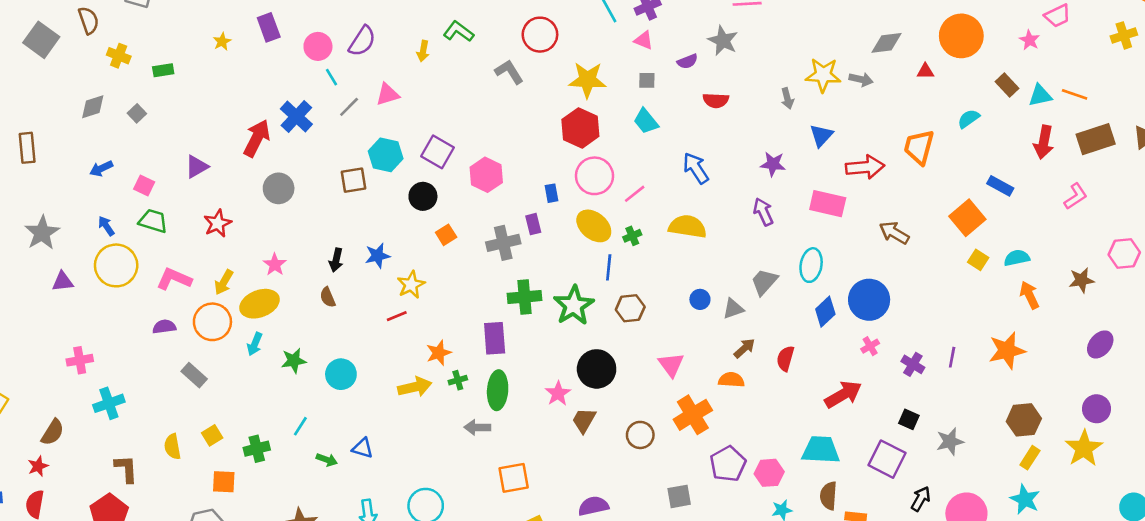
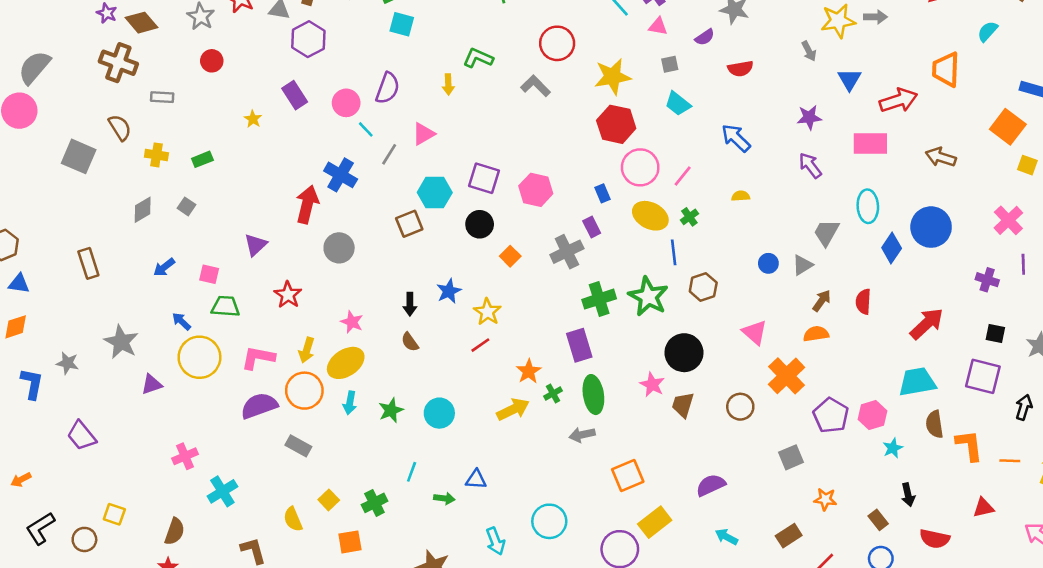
yellow semicircle: (688, 227) -> (741, 196), size x0.5
purple semicircle: (164, 327) -> (259, 406), size x1.6
pink cross: (870, 346) -> (1008, 220), moved, size x1.6

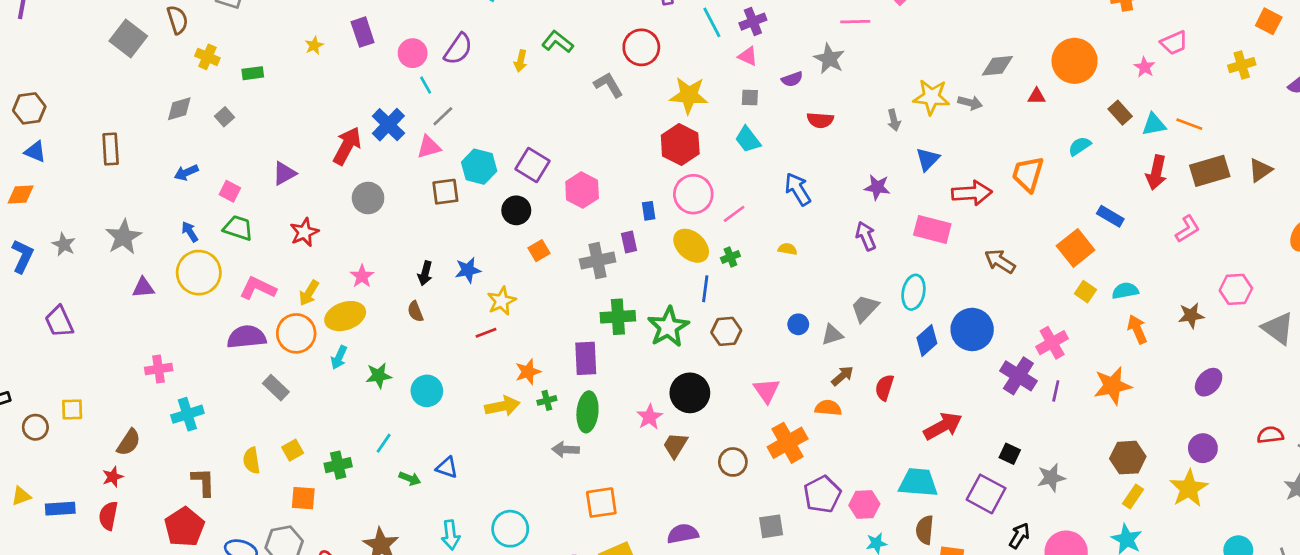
pink triangle: (423, 134) -> (429, 147), moved
purple cross: (987, 280) -> (1018, 376), moved, size x1.5
yellow square: (114, 514) -> (72, 409), turned -35

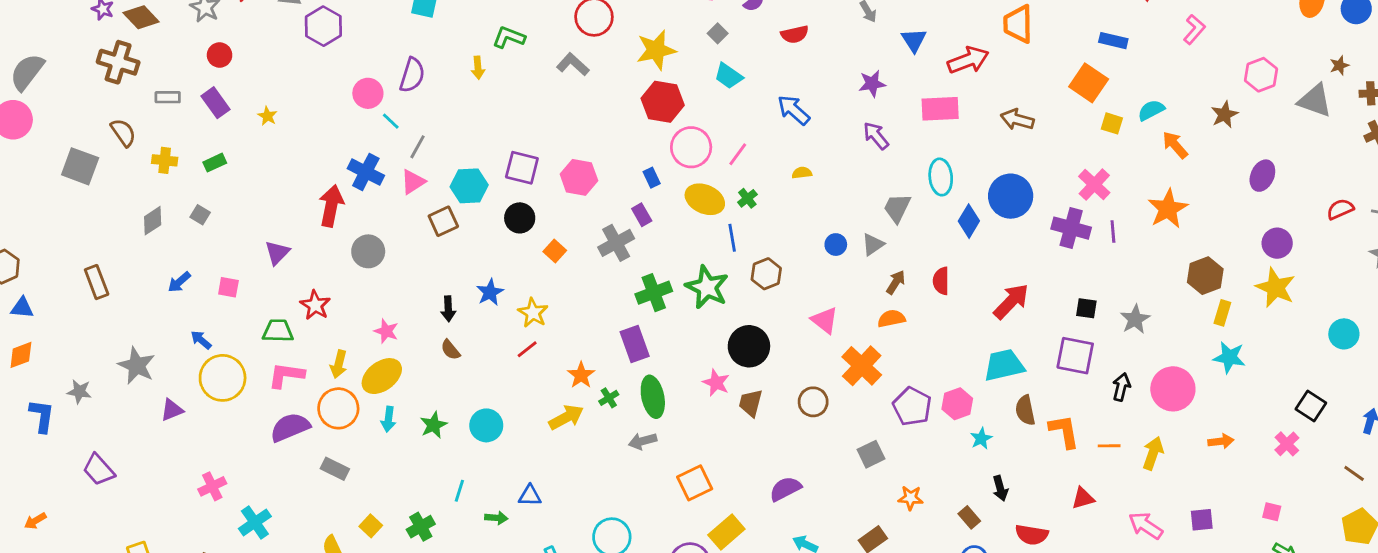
purple rectangle: (363, 32) -> (216, 103), moved
gray square: (750, 97) -> (718, 33), turned -30
green trapezoid: (238, 228) -> (278, 331), moved

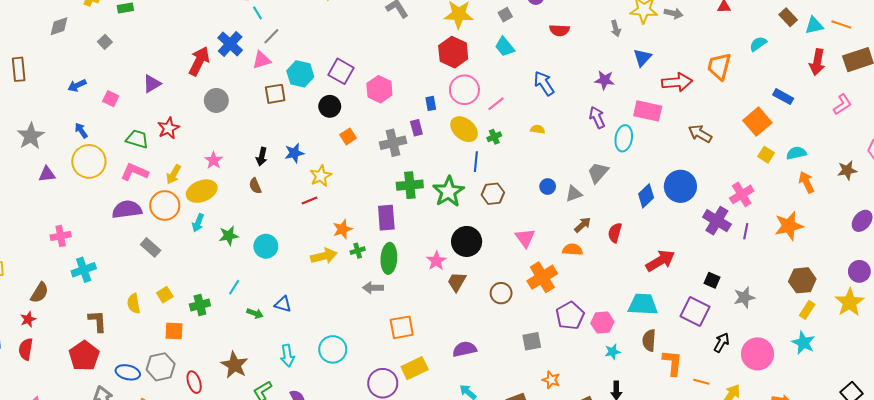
cyan ellipse: (941, 177) -> (624, 138), moved
gray diamond: (153, 221) -> (59, 26), moved

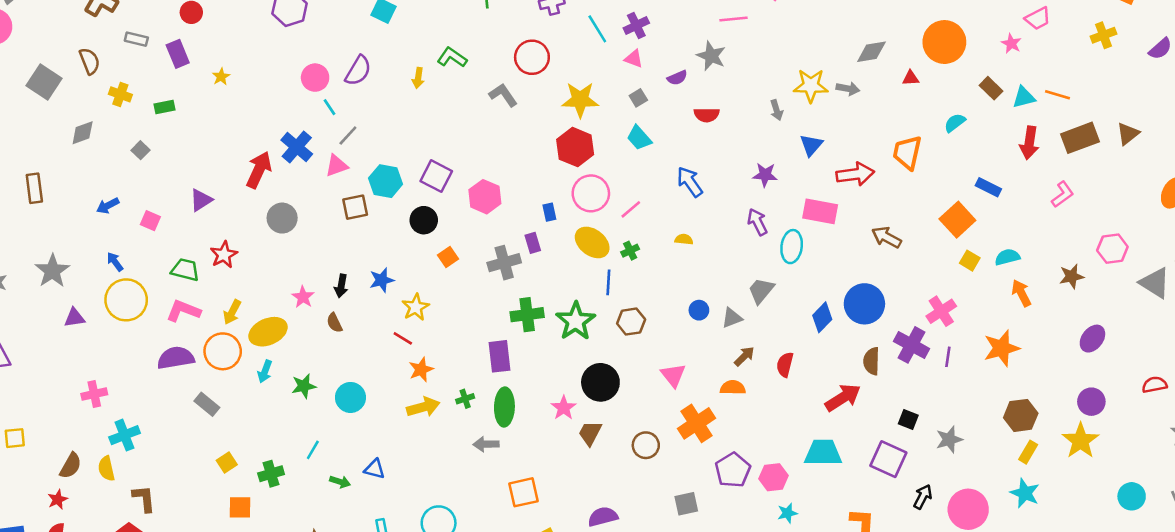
pink star: (214, 160) -> (303, 297), moved
red line: (310, 200) -> (403, 338), turned 56
orange star: (342, 229) -> (421, 370), moved
yellow semicircle: (134, 304) -> (106, 468), moved
brown semicircle: (649, 340) -> (872, 361), moved

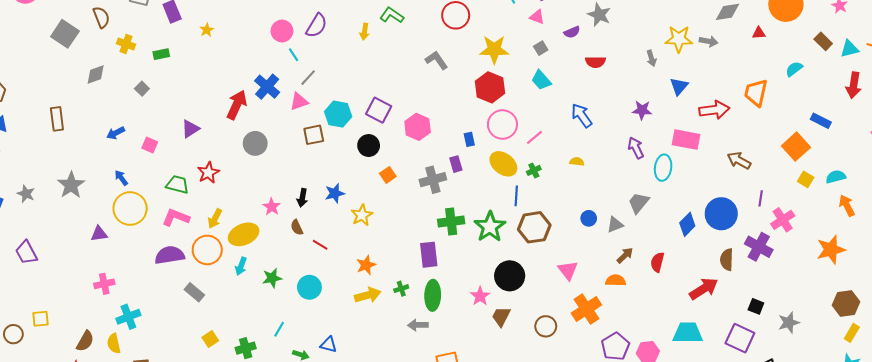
gray L-shape: (503, 95) -> (437, 60), moved
purple triangle: (74, 318) -> (99, 234), moved
brown hexagon: (631, 322) -> (534, 227), size x1.4
red line: (403, 338) -> (320, 245), moved
purple line: (948, 357) -> (761, 198), moved

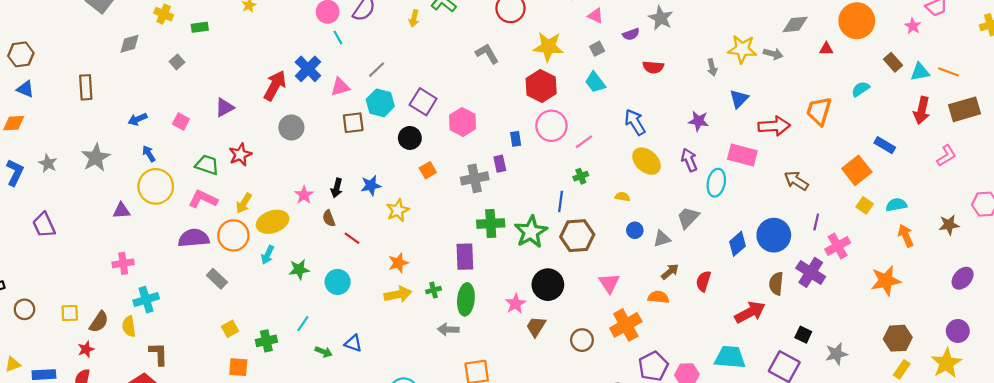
gray line: (308, 78) -> (377, 70), moved
blue arrow: (116, 133) -> (138, 119), moved
yellow semicircle: (577, 162) -> (622, 197), moved
yellow ellipse: (503, 164) -> (646, 161), moved
yellow square: (40, 319) -> (70, 313), moved

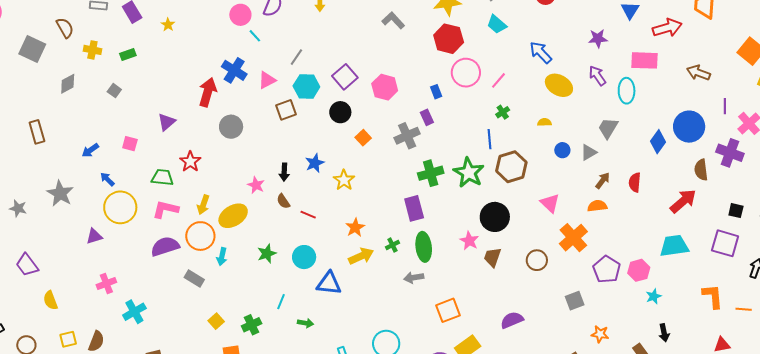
purple square: (423, 102) -> (345, 77), turned 30
cyan arrow: (268, 255) -> (222, 257), moved
yellow semicircle: (129, 326) -> (50, 300), moved
blue triangle: (353, 343) -> (329, 283), moved, size x1.5

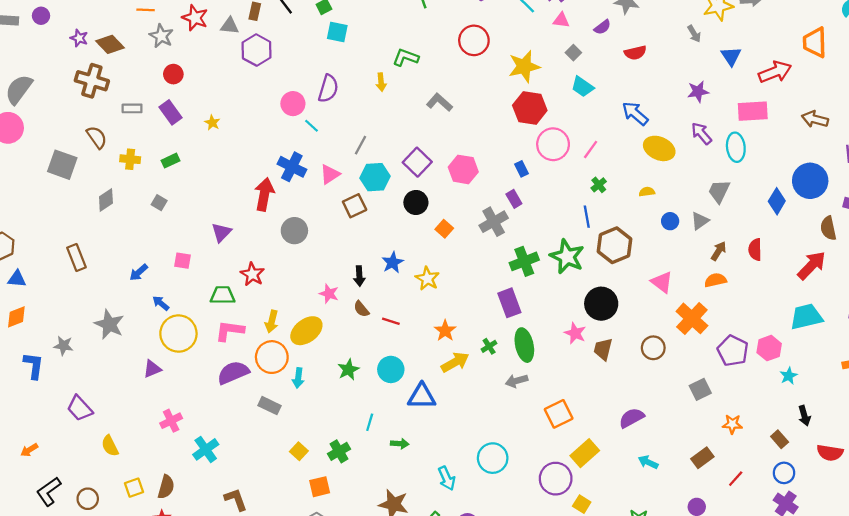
gray L-shape: (393, 20) -> (439, 102), moved

